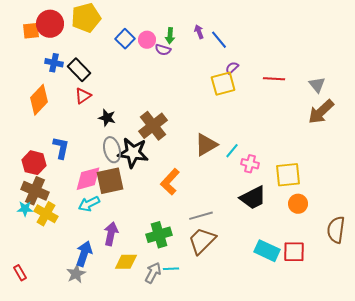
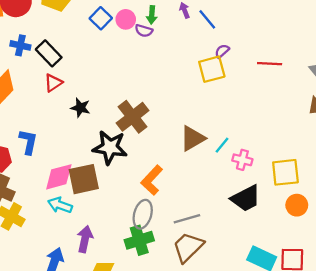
gray ellipse: (112, 150) -> (143, 214), moved, turned 30
cyan arrow: (89, 204) -> (60, 205), turned 45

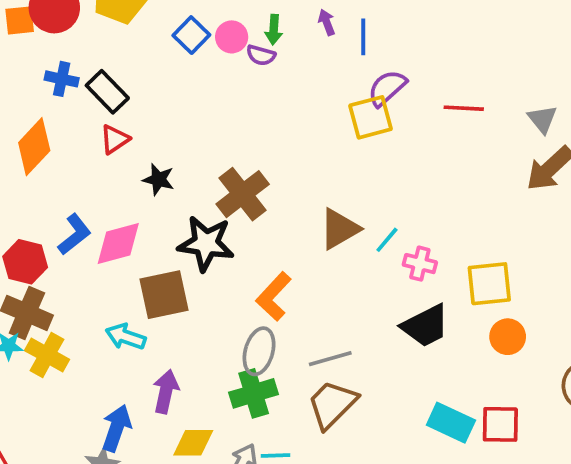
blue line: (207, 19) -> (363, 37), turned 40
purple semicircle: (222, 51) -> (387, 88), size x1.6
blue L-shape: (28, 142) -> (74, 234), turned 40
pink diamond: (59, 177) -> (118, 243), moved

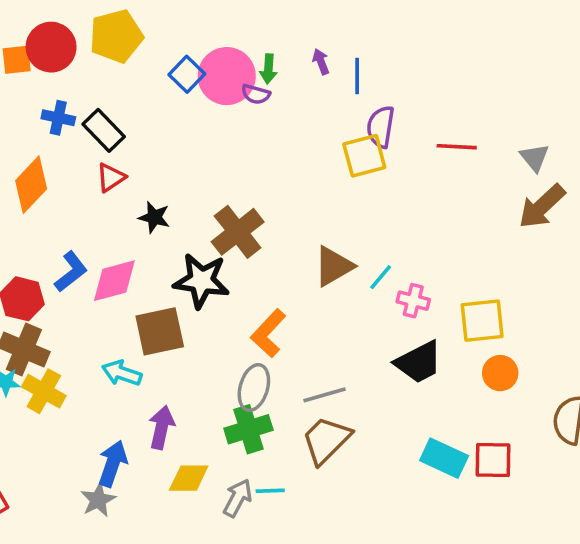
pink circle: (232, 37) -> (227, 76), size x1.8
purple semicircle: (387, 88) -> (381, 127), turned -39

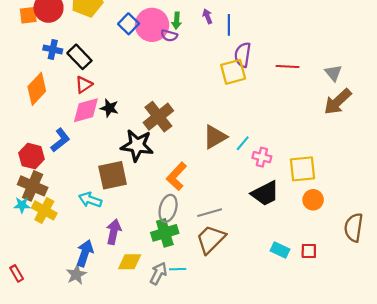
pink diamond: (114, 281) -> (86, 110), moved
cyan rectangle: (444, 458) -> (280, 250), size x0.7
red square: (493, 460) -> (309, 251), size x0.7

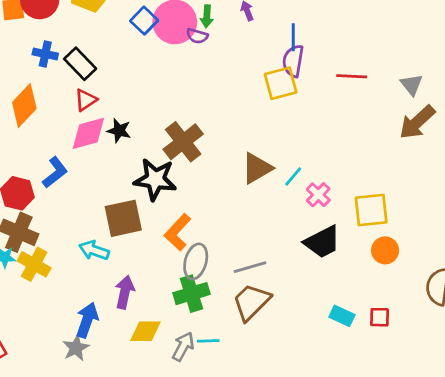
blue line: (229, 25) -> (293, 37), moved
pink cross: (262, 157) -> (318, 195), turned 30
orange L-shape: (177, 176) -> (178, 232), moved

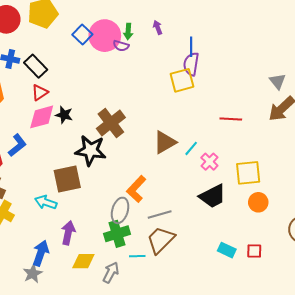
red line: (352, 76) -> (231, 119), moved
orange L-shape: (178, 232) -> (136, 189), moved
cyan line: (208, 341) -> (137, 256), moved

